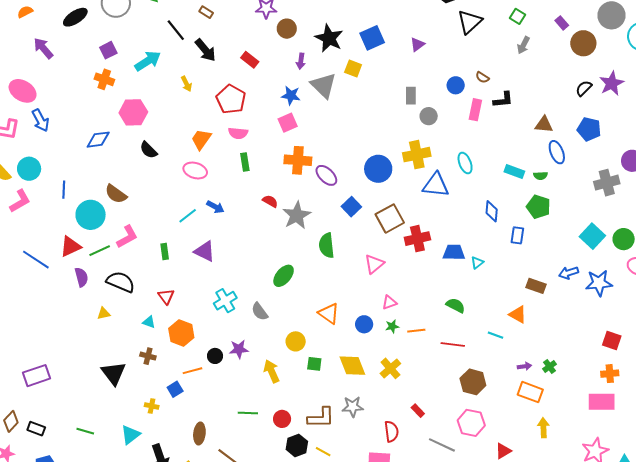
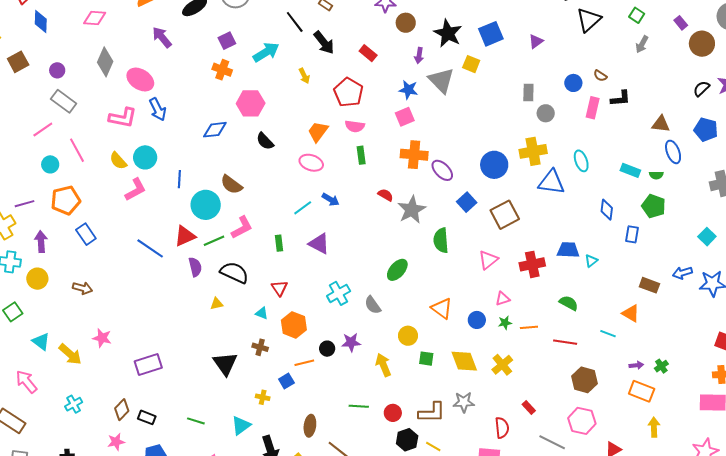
cyan square: (592, 236) -> (707, 237), size x0.7
red cross: (417, 239) -> (532, 264), moved

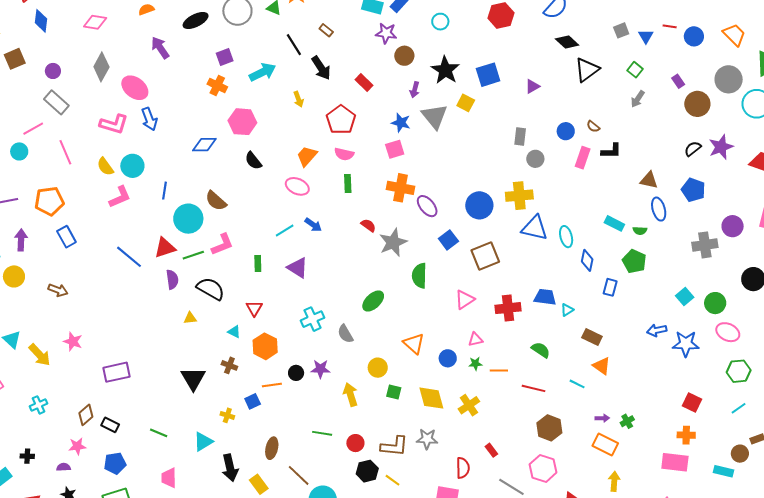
cyan ellipse: (581, 161) -> (566, 237), moved
cyan circle: (50, 164) -> (19, 151), moved
brown rectangle: (649, 285) -> (592, 337), moved

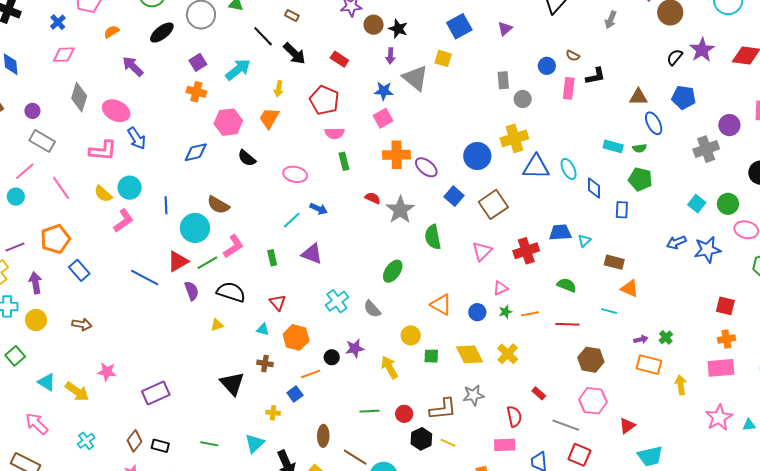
black star: (445, 70) -> (398, 29), moved, size x0.7
yellow arrow: (298, 99) -> (279, 89), turned 42
orange trapezoid: (307, 156) -> (269, 118), moved
yellow arrow: (614, 481) -> (681, 385), moved

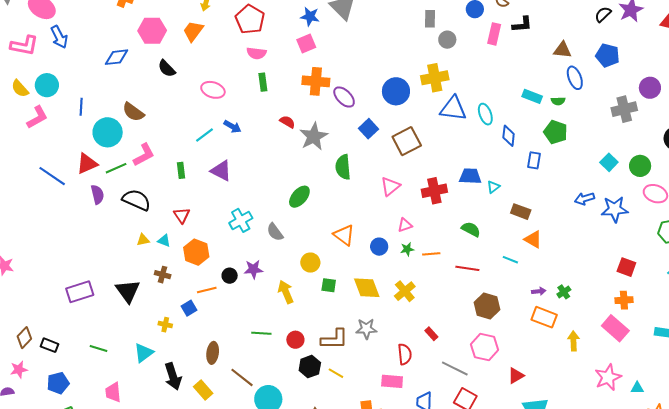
yellow triangle: (217, 325) -> (143, 240), moved
pink rectangle: (721, 368) -> (615, 328), turned 40
purple rectangle: (156, 393) -> (80, 292), moved

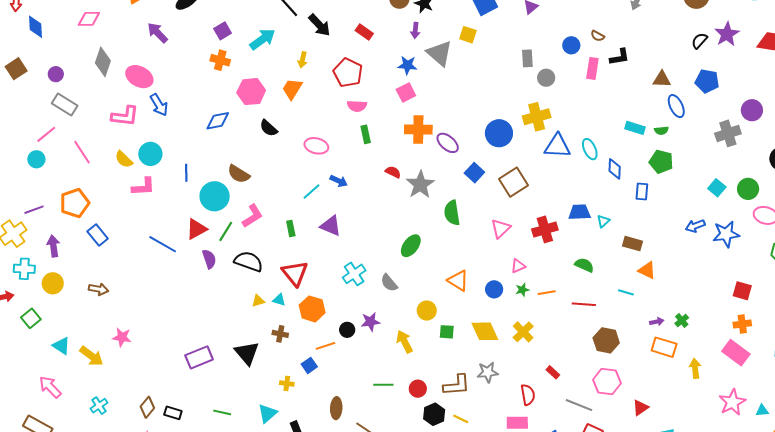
pink L-shape: (37, 117) -> (143, 187), turned 30
green line: (116, 168) -> (226, 231), turned -30
red triangle: (182, 215) -> (295, 273), size x1.6

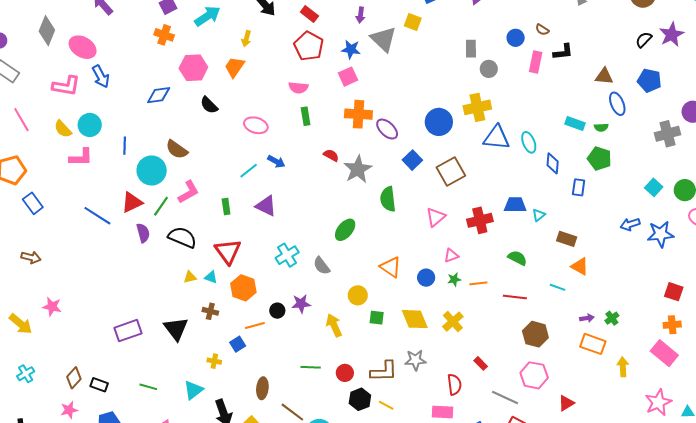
red pentagon: (348, 73) -> (309, 46), moved

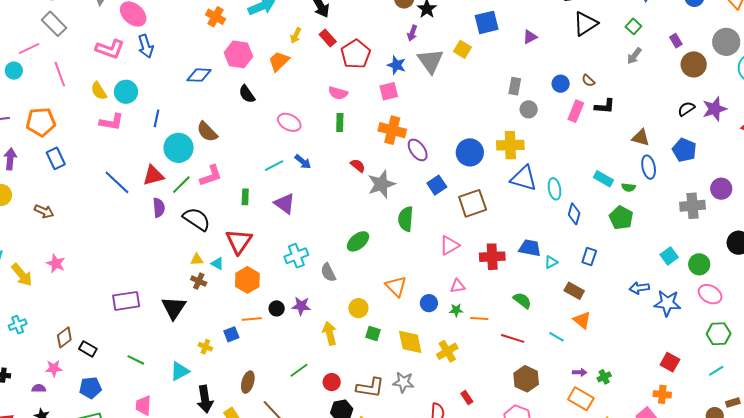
red rectangle: (309, 14) -> (328, 38), moved
blue rectangle: (579, 187) -> (589, 257), moved
brown cross: (210, 311) -> (199, 281), moved
green line: (311, 367) -> (299, 370), turned -48

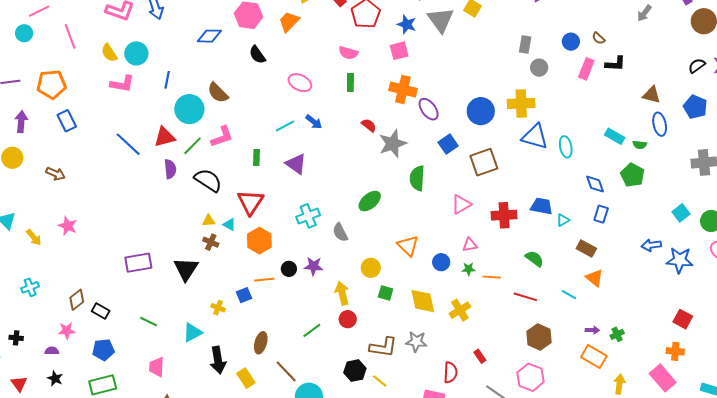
blue diamond: (574, 214) -> (595, 184), moved, turned -35
yellow arrow: (22, 275) -> (34, 237), size x0.7
red circle: (332, 382) -> (348, 319), moved

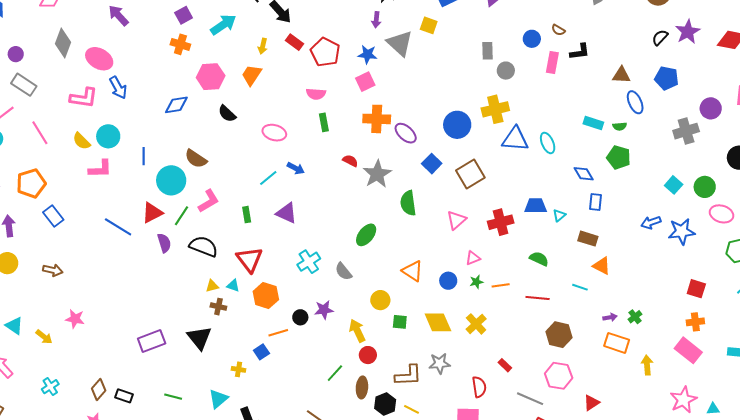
brown ellipse: (261, 343) -> (362, 387), moved

